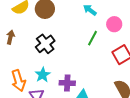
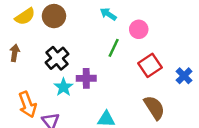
cyan star: (43, 75) -> (63, 87), moved
purple cross: (67, 83) -> (86, 78), moved

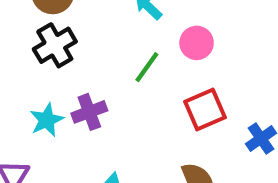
black cross: (57, 58) -> (55, 45), moved
purple cross: (86, 78) -> (89, 112), turned -30

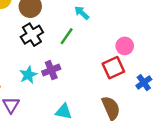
pink circle: (197, 43) -> (125, 46), moved
green line: (147, 67) -> (67, 36), moved

